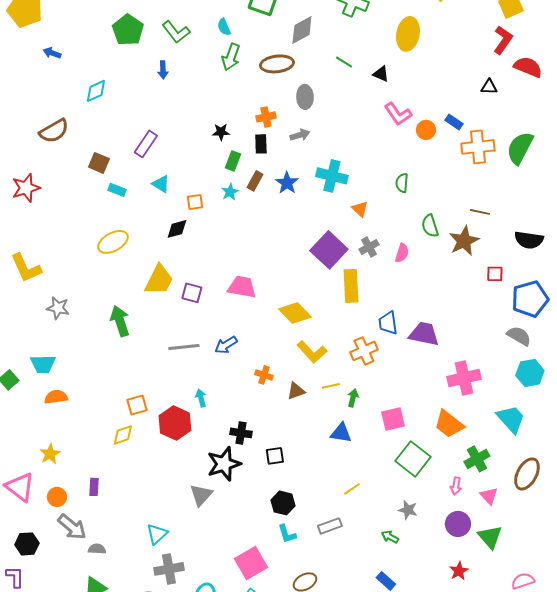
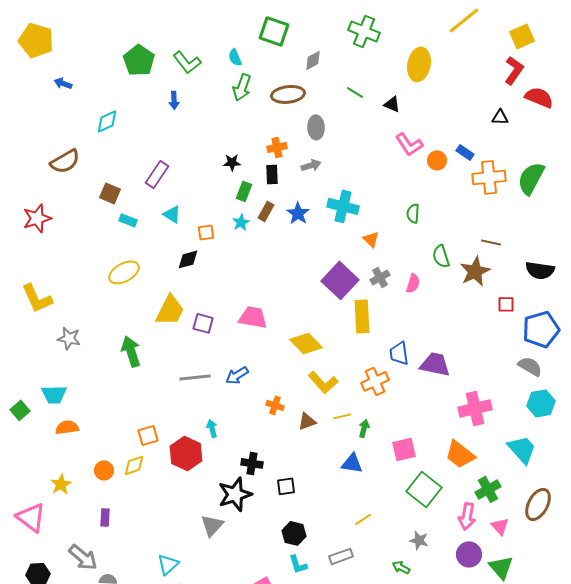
gray diamond: (302, 30) -> (313, 60), size x0.7
pink arrow: (456, 486) -> (467, 516), size x1.5
orange circle: (57, 497) -> (104, 470), moved

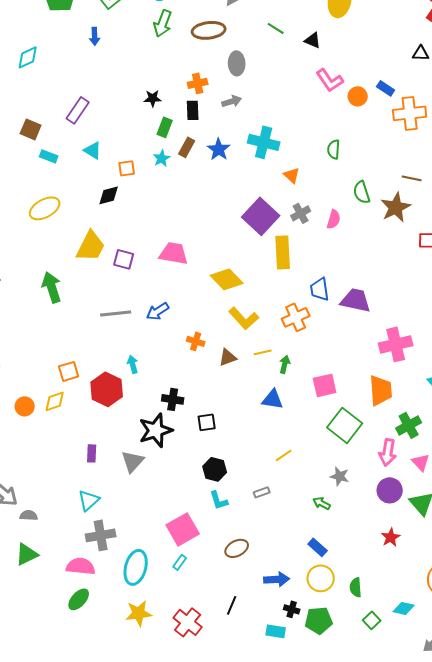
orange trapezoid: (460, 454) -> (381, 390), turned -132
purple rectangle: (105, 517) -> (92, 453), moved
gray rectangle: (341, 556) -> (262, 492), size x0.7

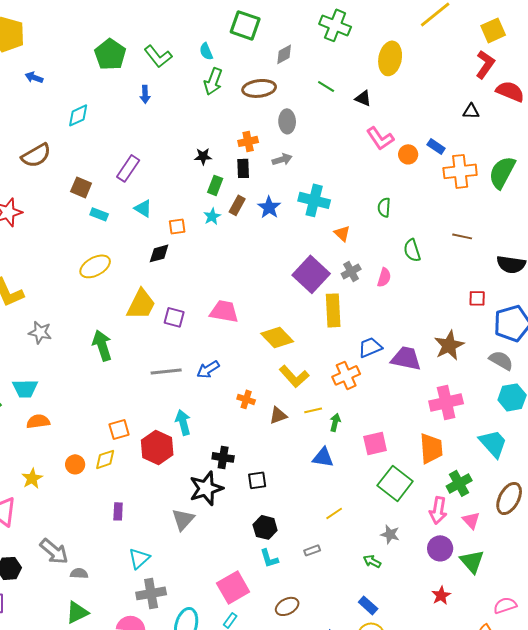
brown star: (396, 207) -> (449, 345), moved
blue trapezoid: (320, 289) -> (370, 347), turned 75
cyan arrow: (133, 364) -> (183, 422), size x1.4
purple rectangle: (92, 453) -> (118, 511), moved

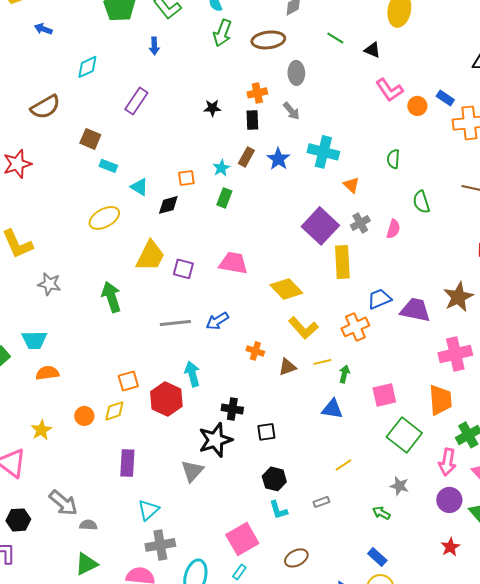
gray arrow: (282, 159) -> (291, 111), turned 66
purple rectangle: (128, 168) -> (136, 101), moved
green rectangle: (215, 185) -> (224, 198), moved
cyan triangle: (143, 208) -> (139, 187), moved
purple rectangle: (118, 511) -> (127, 463), size x1.5

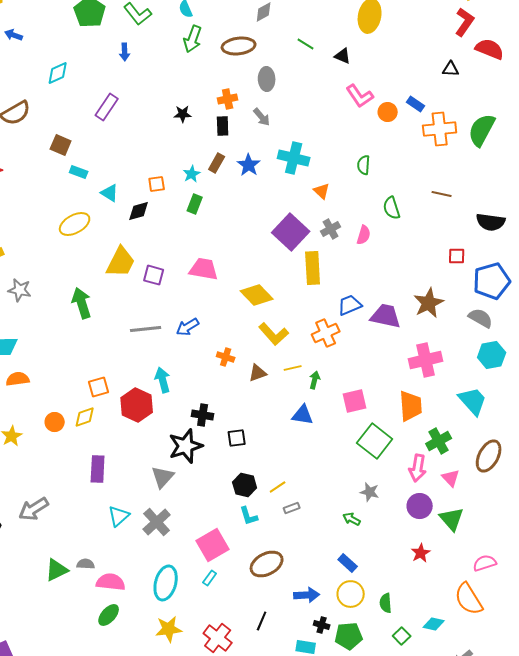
yellow line: (343, 465) -> (278, 487), moved
gray arrow: (63, 503) -> (34, 509), turned 108
gray semicircle: (88, 525) -> (86, 564), moved
gray cross: (160, 545) -> (157, 522), moved, turned -32
brown ellipse: (296, 558) -> (267, 564), size x1.4

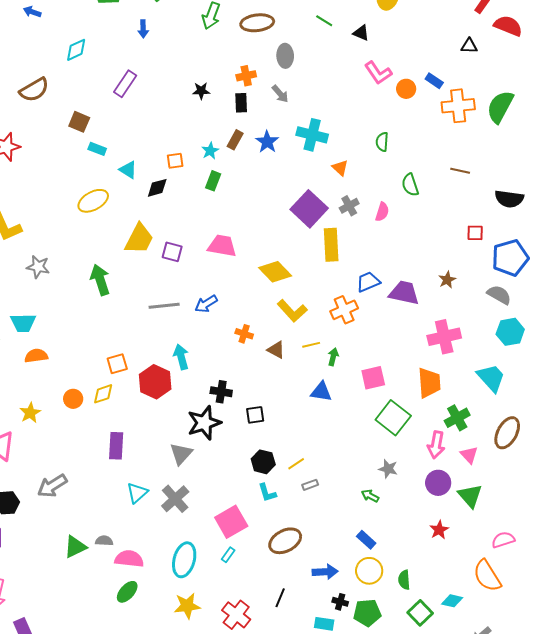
brown star: (429, 303) -> (447, 280), size x0.6
brown triangle: (258, 373) -> (276, 350), turned 48
green square: (402, 636) -> (420, 613), size x1.4

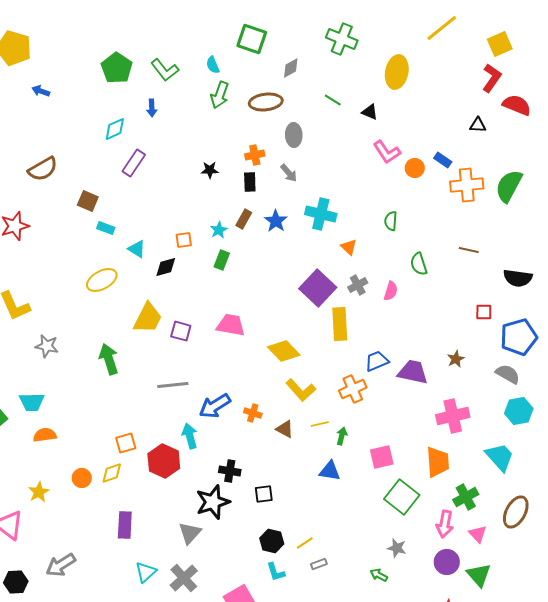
cyan diamond: (76, 50) -> (115, 129), moved
blue arrow: (206, 304) -> (215, 406), moved, size x1.4

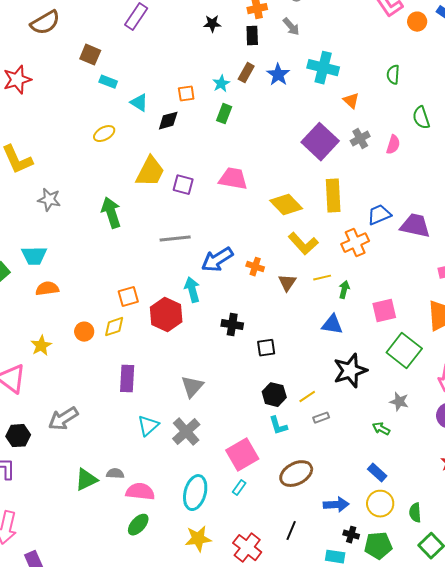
yellow ellipse: (102, 280) -> (104, 134), size x0.7
yellow rectangle: (340, 324) -> (333, 196), moved
brown triangle: (285, 429) -> (287, 283), turned 36
black star: (213, 502) -> (350, 371), moved

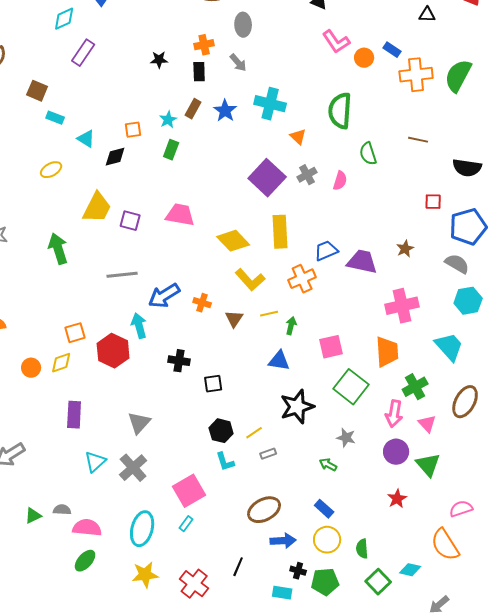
green semicircle: (393, 75) -> (340, 111), size x1.8
brown ellipse: (296, 474) -> (264, 510), moved
green triangle: (86, 480) -> (33, 516), size x0.7

